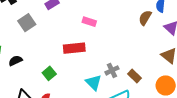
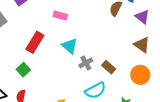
red rectangle: (74, 48) -> (35, 42), moved, turned -50
cyan triangle: (94, 82) -> (70, 46), moved

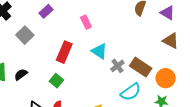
pink rectangle: (60, 15) -> (86, 22), turned 56
brown rectangle: (109, 67) -> (141, 67), size x1.5
orange circle: (140, 75) -> (166, 78), moved

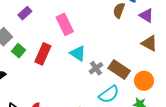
pink rectangle: (86, 22) -> (65, 24), size x1.5
green square: (56, 81) -> (19, 51), moved

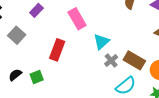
green square: (19, 51) -> (37, 77), moved, turned 32
cyan triangle: (78, 53) -> (101, 42), moved, turned 48

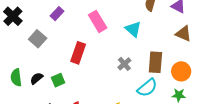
cyan triangle: (101, 42) -> (133, 29), moved, turned -36
brown rectangle: (134, 60) -> (155, 62), turned 65
gray cross: (111, 61) -> (124, 64), moved

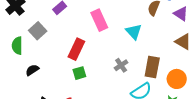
green semicircle: (16, 77) -> (17, 46), moved
green square: (58, 80) -> (79, 73), moved

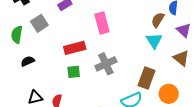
cyan triangle: (134, 32) -> (154, 41), moved
red rectangle: (76, 49) -> (75, 48), turned 40
gray cross: (121, 65) -> (106, 64), moved, size x1.5

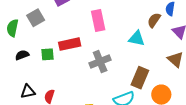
cyan triangle: (154, 41) -> (137, 38), moved, turned -48
green square: (74, 72) -> (48, 54), moved

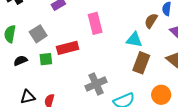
gray square: (36, 18) -> (38, 34), moved
gray cross: (100, 62) -> (96, 84), moved
brown rectangle: (140, 78) -> (141, 63), moved

